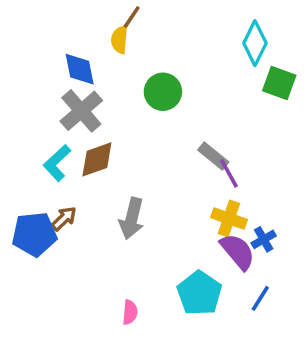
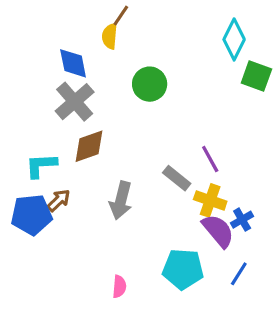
gray rectangle: (213, 156) -> (177, 178), moved
cyan L-shape: (57, 163) -> (41, 165), moved, turned 40
cyan pentagon: (199, 293) -> (183, 269), turned -30

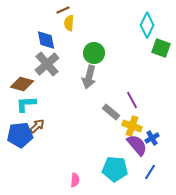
brown line: (121, 15) -> (63, 10), moved, turned 32
brown diamond: (89, 146) -> (22, 84), moved, turned 35
gray arrow: (121, 200) -> (89, 77), moved

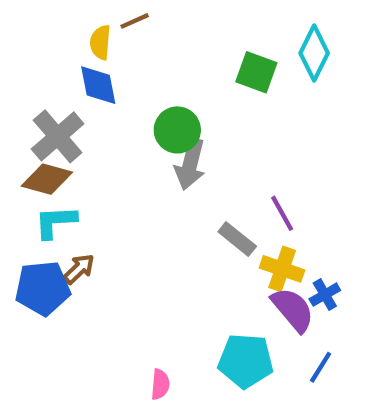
yellow semicircle: (69, 23) -> (100, 42), moved
green square: (161, 48) -> (256, 72), moved
green circle: (94, 53) -> (177, 130), moved
gray cross: (47, 64) -> (58, 136), moved

